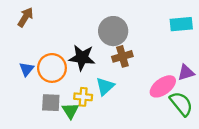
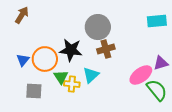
gray square: (51, 103) -> (34, 91), moved
green triangle: (70, 111) -> (61, 77), moved

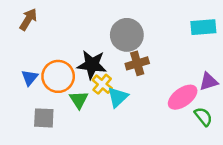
yellow cross: (72, 84) -> (102, 84), moved, turned 35
green semicircle: (157, 90) -> (203, 117), size x0.7

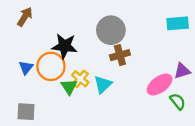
black star: (92, 65) -> (64, 46), moved
yellow cross: (102, 84) -> (80, 79), moved
gray square: (44, 118) -> (26, 112), moved

